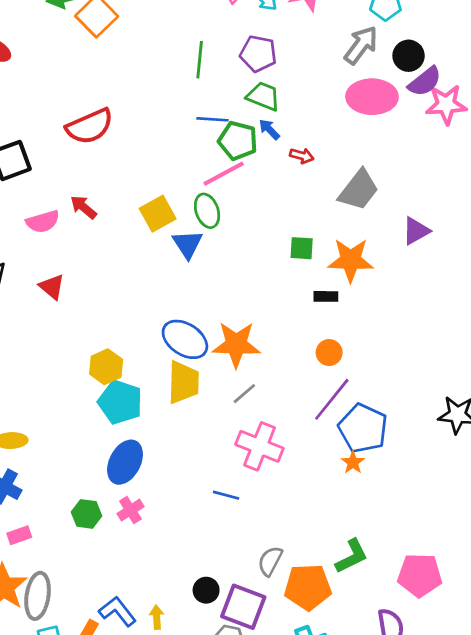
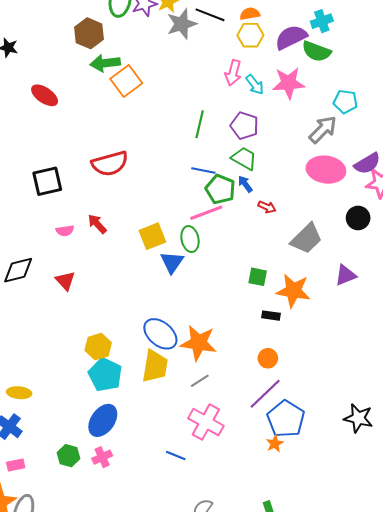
black circle: (409, 56) -> (358, 218), moved
pink semicircle: (43, 222) -> (65, 231), size x0.7

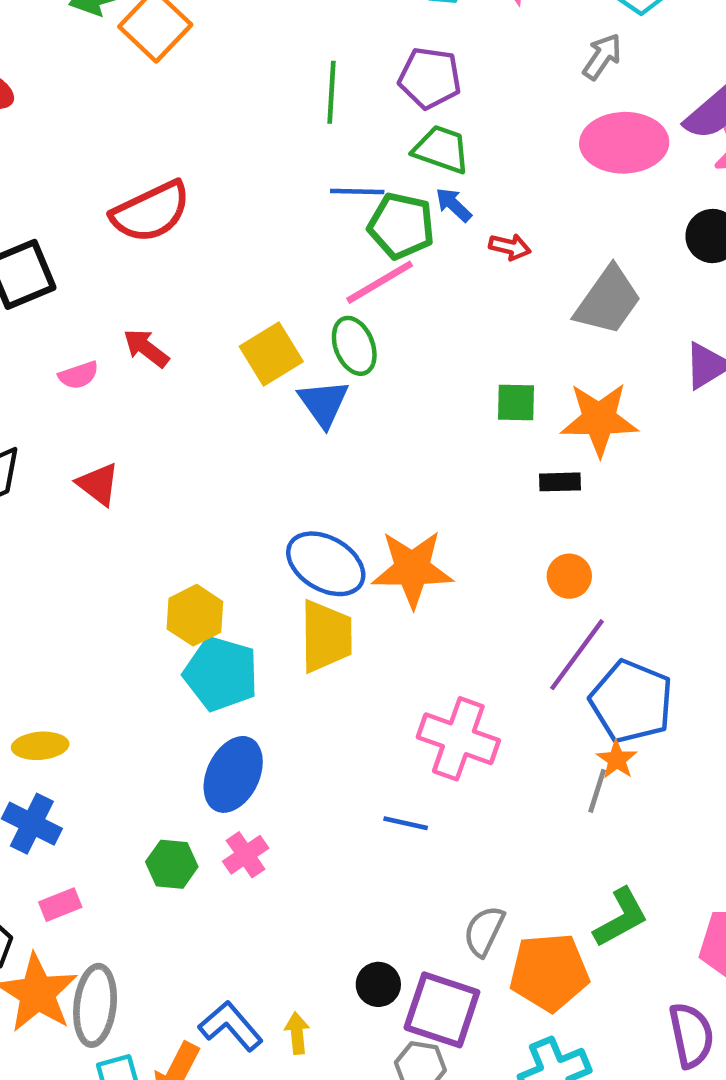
gray arrow: (323, 130) -> (602, 57), size x0.7
gray line: (200, 381) -> (597, 791), moved, turned -30

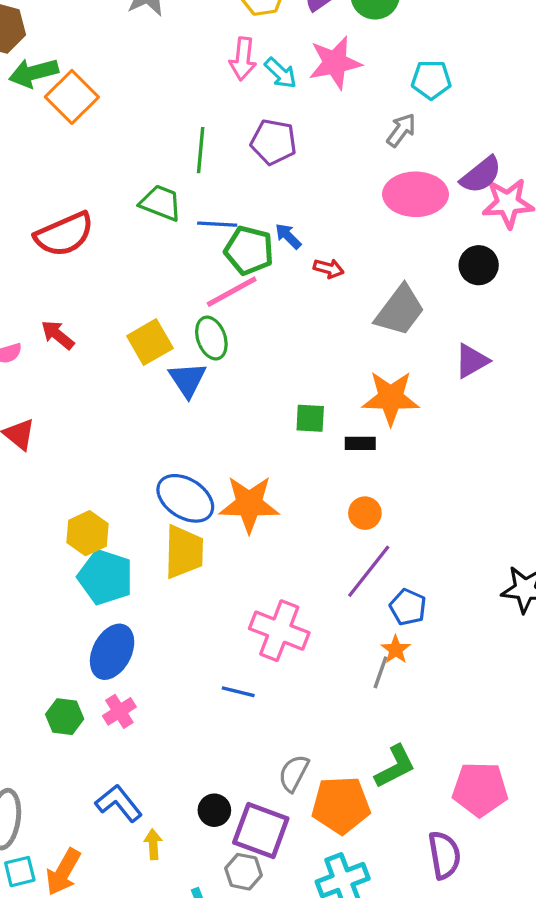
green trapezoid: (441, 149) -> (161, 203), moved
green square: (516, 402) -> (310, 418), moved
blue pentagon: (631, 701) -> (408, 607), size x0.6
blue L-shape: (231, 1026) -> (119, 803), moved

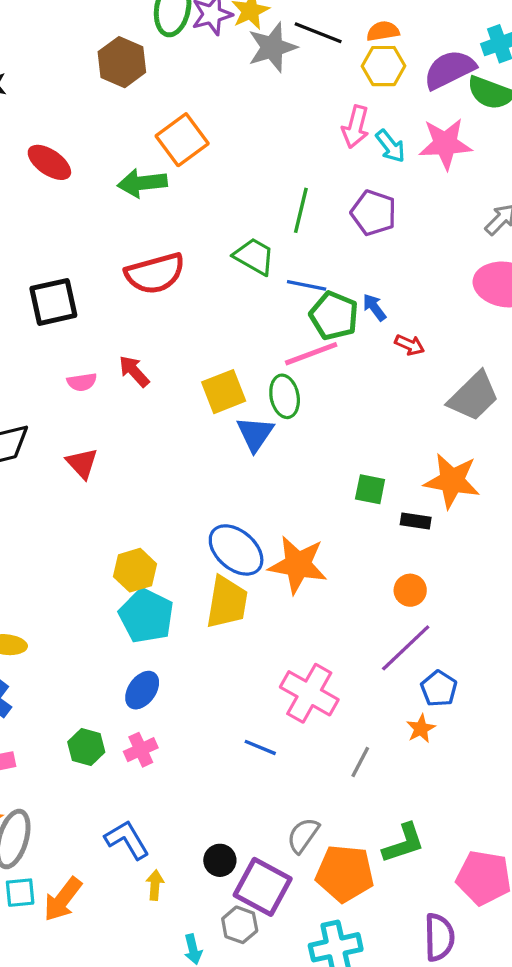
green arrow: (34, 73) -> (142, 183), moved
blue ellipse: (112, 652) -> (142, 690), size x0.7
gray line: (380, 672) -> (360, 762), moved

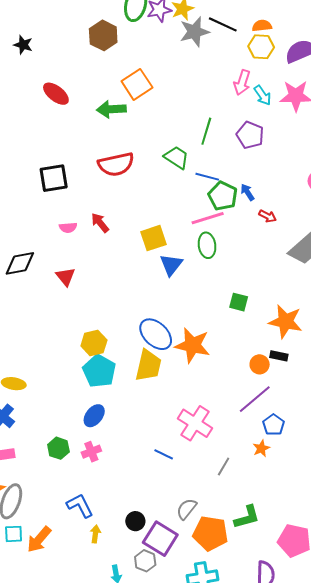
green ellipse: (285, 396) -> (207, 245), moved
orange star: (452, 481) -> (286, 321), moved
black rectangle: (416, 521) -> (279, 356), moved

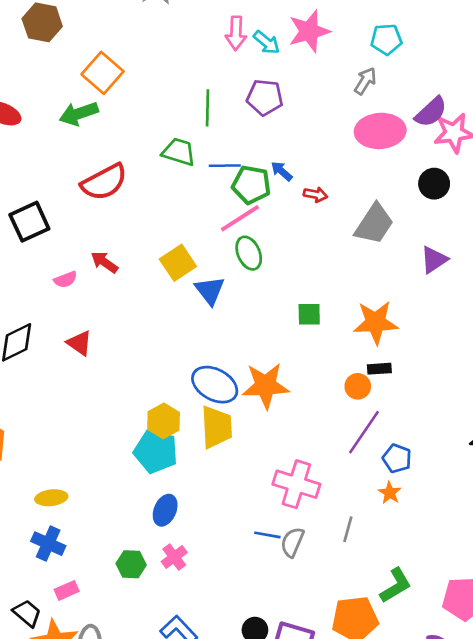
yellow hexagon: (94, 343) -> (164, 421), moved
gray semicircle: (187, 509) -> (292, 542), moved

